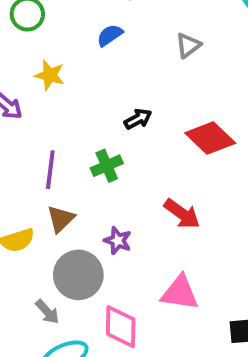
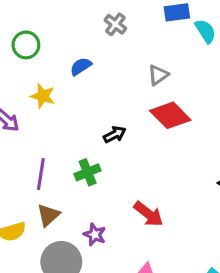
blue semicircle: (110, 35) -> (81, 66), moved
red diamond: (210, 138) -> (170, 115), moved

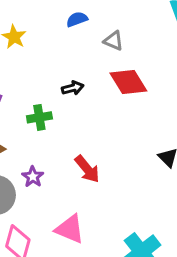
blue semicircle: (81, 66) -> (77, 19), moved
gray triangle: (158, 75) -> (114, 41), moved, turned 45

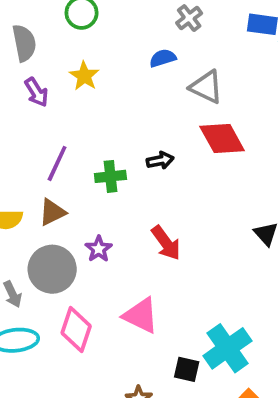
gray triangle: (114, 41) -> (206, 87), size x1.4
black arrow: (73, 88) -> (160, 160), moved

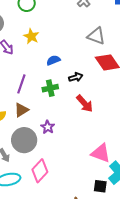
blue semicircle: (163, 58) -> (53, 60), moved
red arrow: (166, 243) -> (85, 104), moved
pink triangle: (141, 316) -> (101, 153), moved
pink diamond: (76, 329) -> (40, 171), turned 30

